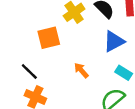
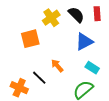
black line: (29, 72) -> (39, 78), moved

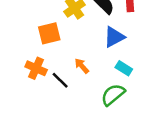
orange cross: (19, 88) -> (36, 68), moved

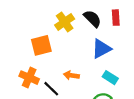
orange arrow: (82, 66) -> (71, 75), turned -40

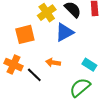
blue triangle: (101, 49) -> (64, 32), moved

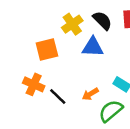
blue triangle: (64, 32) -> (93, 47), turned 30
orange arrow: (53, 62) -> (90, 94), moved, turned -40

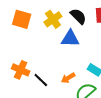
orange square: (47, 49) -> (22, 19), moved, turned 30

